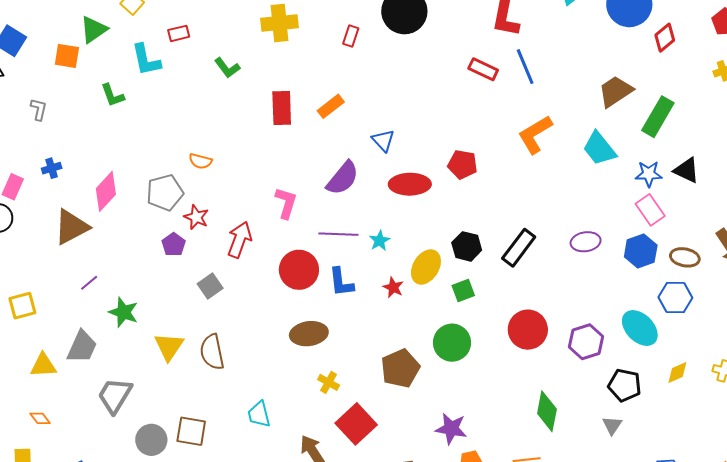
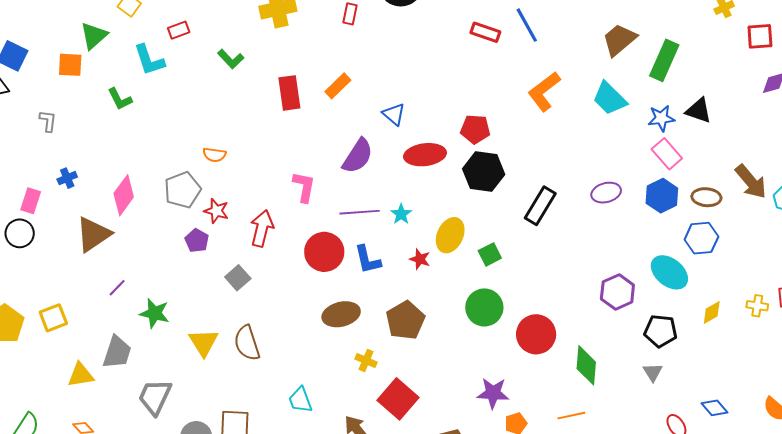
black hexagon: (467, 246) -> (484, 172), moved, size x1.4
red circle: (528, 330) -> (536, 334), moved
brown pentagon: (400, 368) -> (405, 320), moved

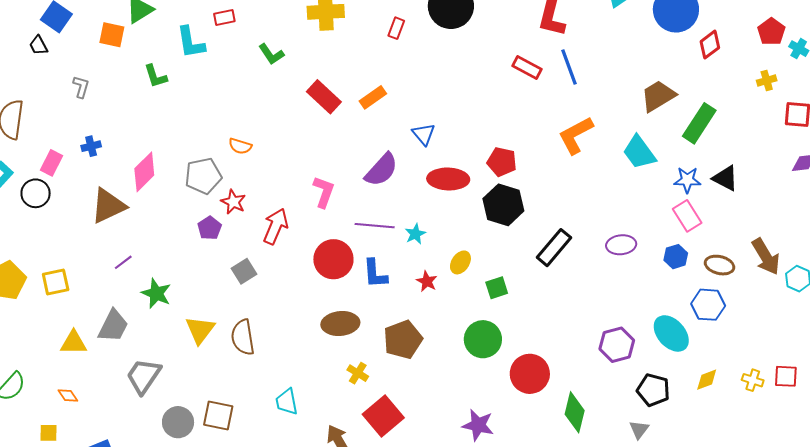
red rectangle: (289, 93) -> (324, 97), turned -48
blue hexagon: (662, 196) -> (676, 257), size x0.7
yellow ellipse: (450, 235) -> (460, 262), size x0.7

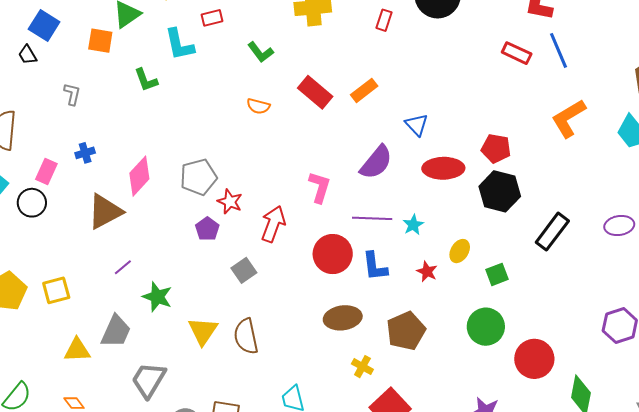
orange semicircle: (240, 146) -> (258, 106), moved

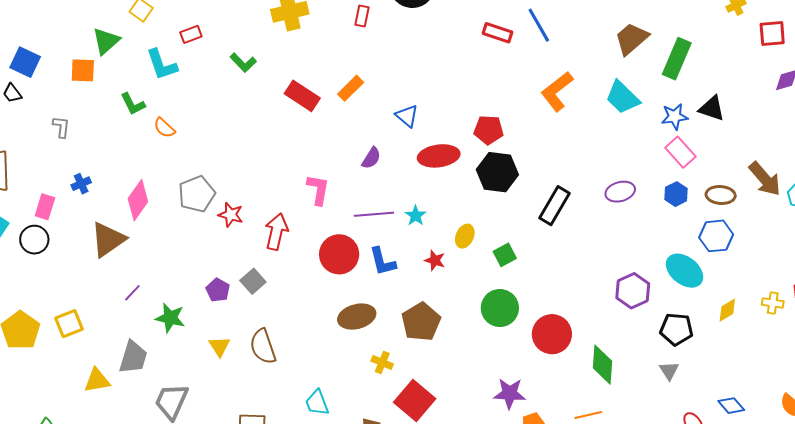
orange semicircle: (258, 106) -> (164, 128), moved, turned 35
purple semicircle: (376, 162) -> (371, 158), size x0.6
purple pentagon: (207, 229) -> (218, 290), moved
yellow triangle: (203, 331) -> (220, 346), size x0.7

